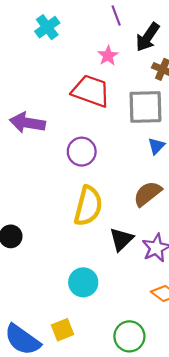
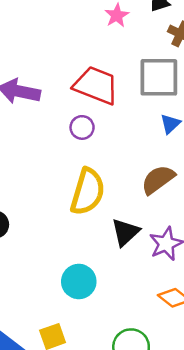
red trapezoid: (91, 91) -> (96, 85), moved
purple circle: (82, 152) -> (82, 127), size x0.7

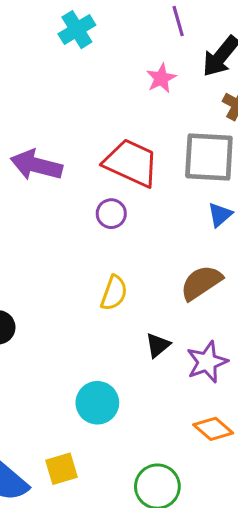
yellow semicircle: (88, 192) -> (114, 293), size x0.6
black triangle: (125, 232) -> (158, 345), size x0.7

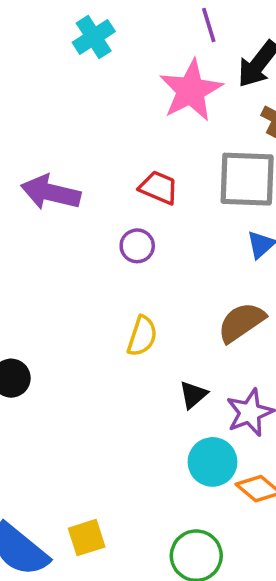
pink star: (161, 78) -> (191, 90), size x1.8
red trapezoid: (131, 163) -> (159, 188), size x0.6
cyan circle: (97, 403) -> (213, 462), moved

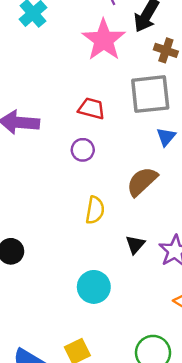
brown semicircle: (241, 322) -> (142, 182), moved
cyan circle: (213, 462) -> (94, 287), moved

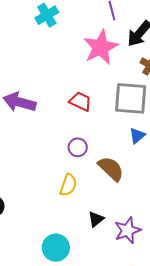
purple circle: (83, 150) -> (78, 147), moved
brown semicircle: (142, 182) -> (111, 169), turned 76

